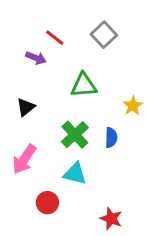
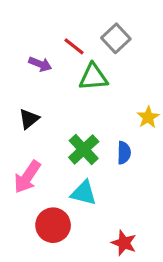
red line: (55, 38) -> (74, 46), moved
green triangle: (84, 85) -> (93, 77), moved
red circle: (47, 203) -> (53, 225), size x1.4

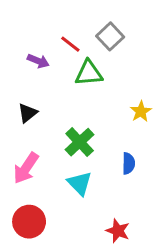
blue semicircle: (124, 153) -> (129, 163), moved
cyan triangle: (84, 193) -> (80, 183), turned 32
red circle: (53, 225) -> (29, 222), moved

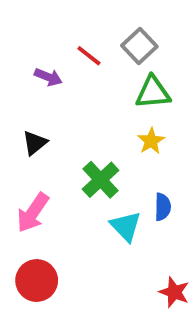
green triangle: (89, 73) -> (153, 93), moved
yellow star: (141, 111) -> (151, 141), moved
cyan triangle: (80, 183) -> (126, 226), moved
red star: (118, 231) -> (174, 292), moved

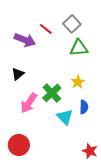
purple arrow: (48, 77) -> (25, 40), size x1.5
yellow star: (151, 141) -> (78, 82), moved
pink arrow: (33, 213) -> (29, 103), moved

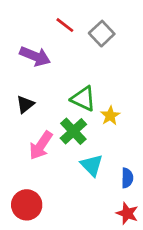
red line: (46, 29) -> (65, 25), moved
green triangle: (79, 48) -> (83, 99), moved, turned 30
blue semicircle: (84, 107) -> (127, 178), moved

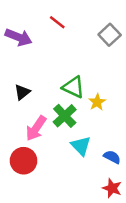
gray square: (102, 34) -> (110, 35), moved
purple arrow: (35, 56) -> (19, 37), moved
blue semicircle: (127, 178) -> (112, 157), turned -63
red circle: (27, 205) -> (24, 161), moved

